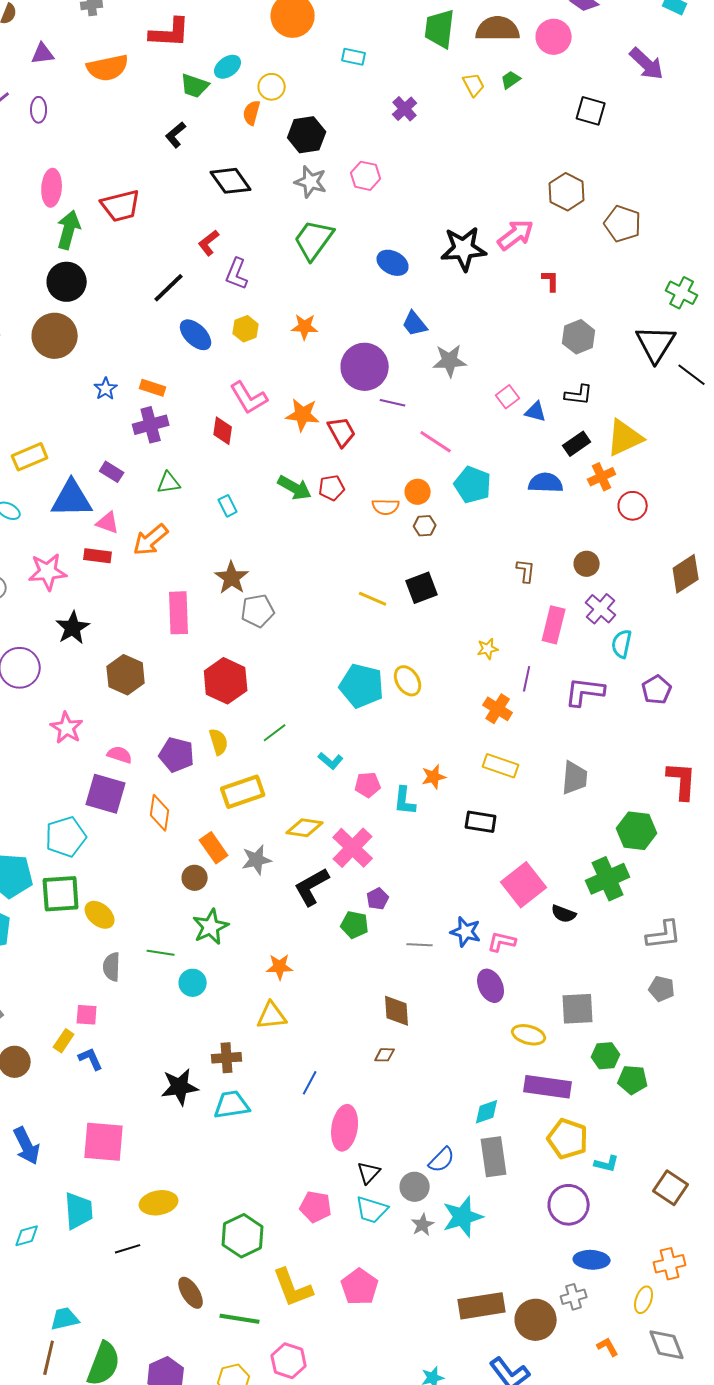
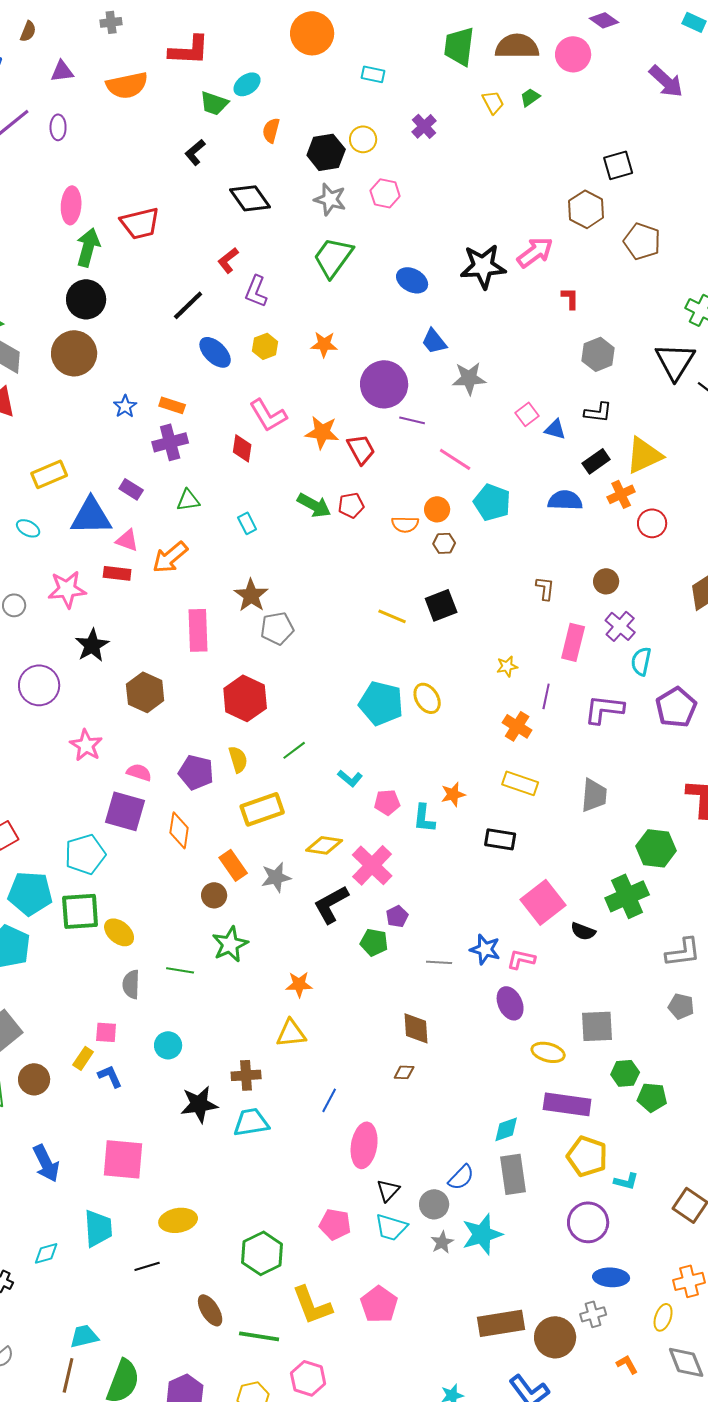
yellow circle: (272, 87) -> (363, 139), moved
black square: (591, 111) -> (618, 165), moved, turned -32
purple pentagon: (657, 690) -> (676, 707), size x1.4
cyan circle: (193, 983) -> (168, 1045), moved

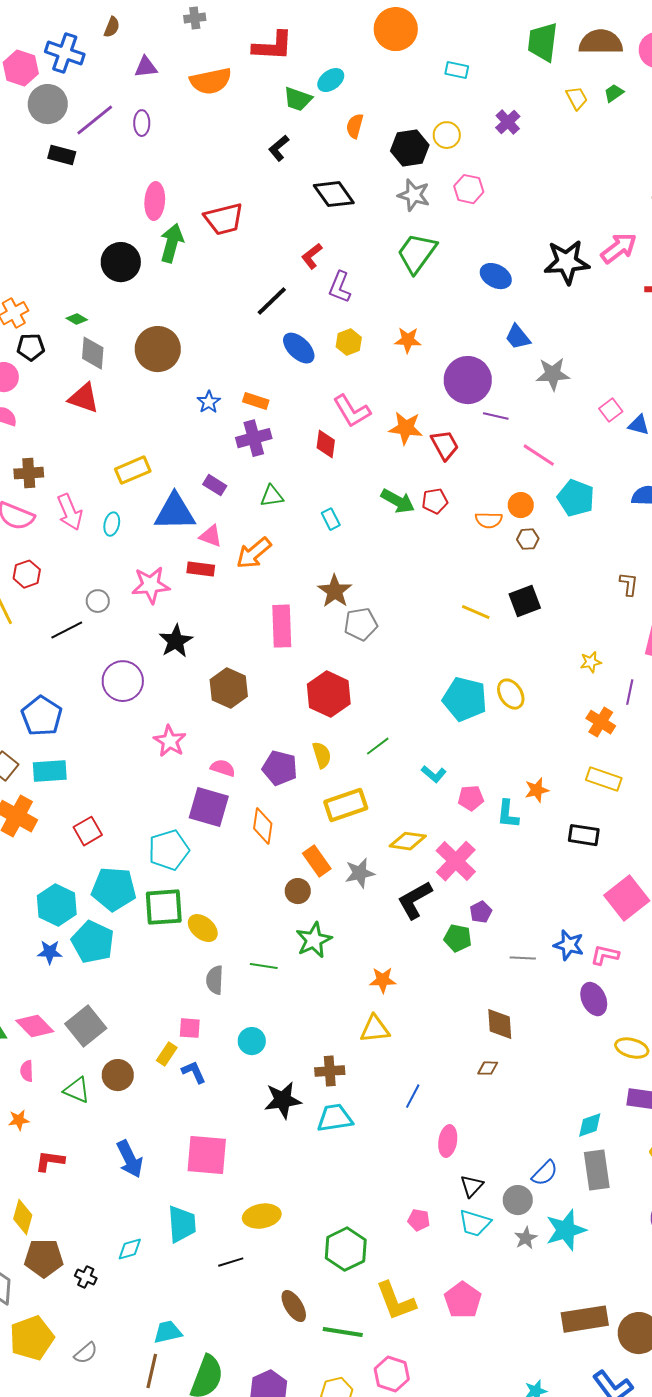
black circle: (86, 299) -> (121, 262), moved
cyan ellipse: (28, 528) -> (112, 524), turned 75
pink ellipse: (364, 1145) -> (448, 1141), size x0.7
pink pentagon: (335, 1224) -> (419, 1220), size x0.7

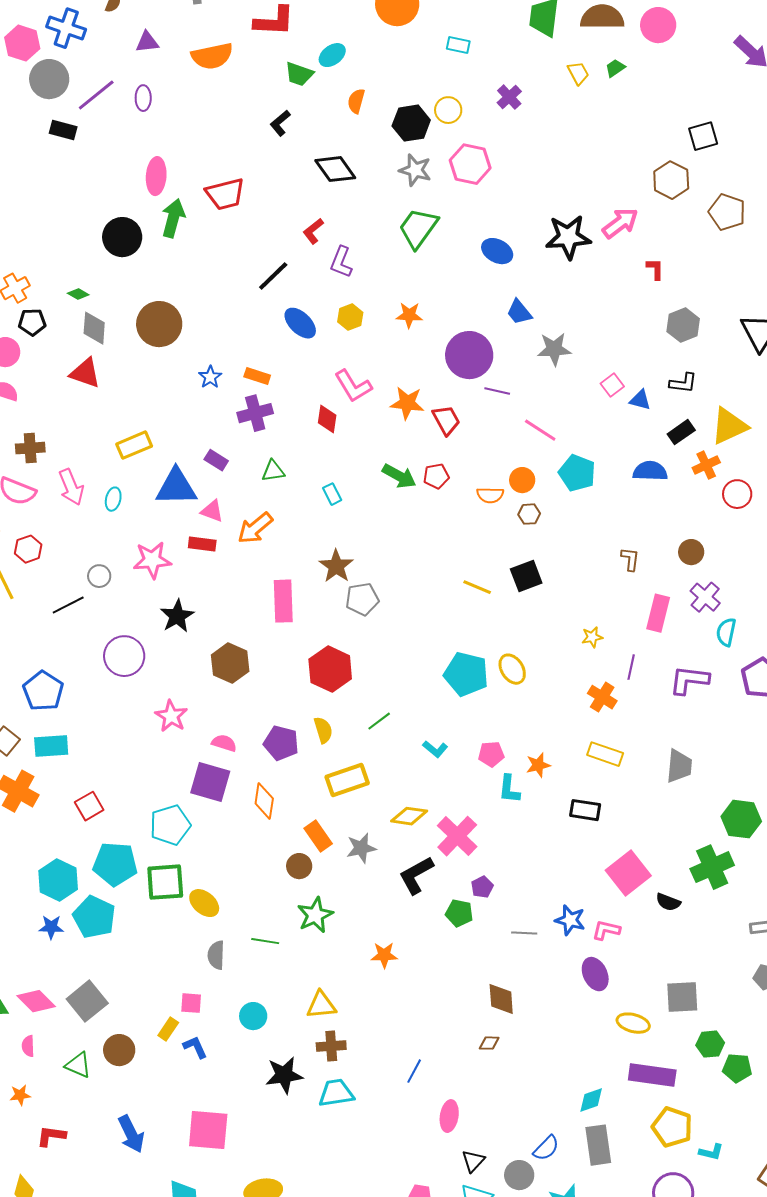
pink hexagon: (469, 189) -> (470, 164), size x1.4
pink pentagon: (471, 798) -> (491, 754), moved
yellow triangle: (375, 1029) -> (321, 1005), moved

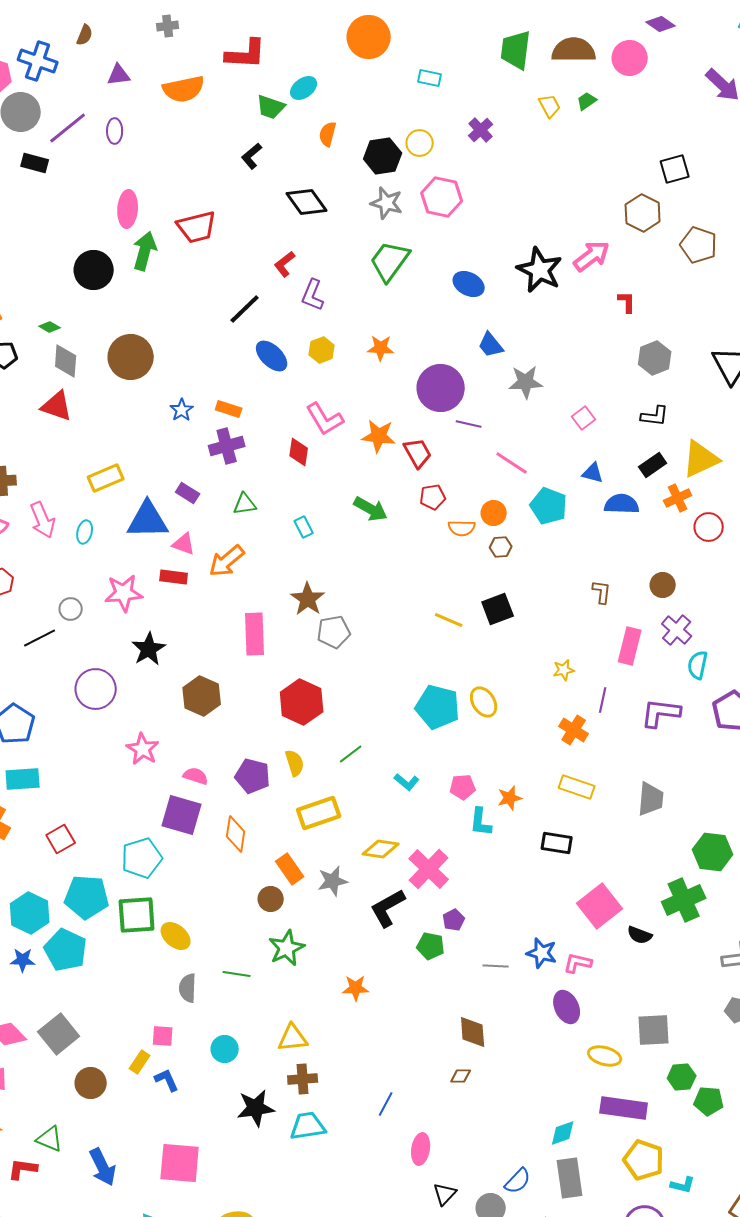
black star: (568, 237) -> (540, 270), turned 30
blue triangle: (640, 400) -> (593, 473), moved
red pentagon: (436, 476) -> (433, 497), moved
green triangle: (78, 1065) -> (50, 1139), moved

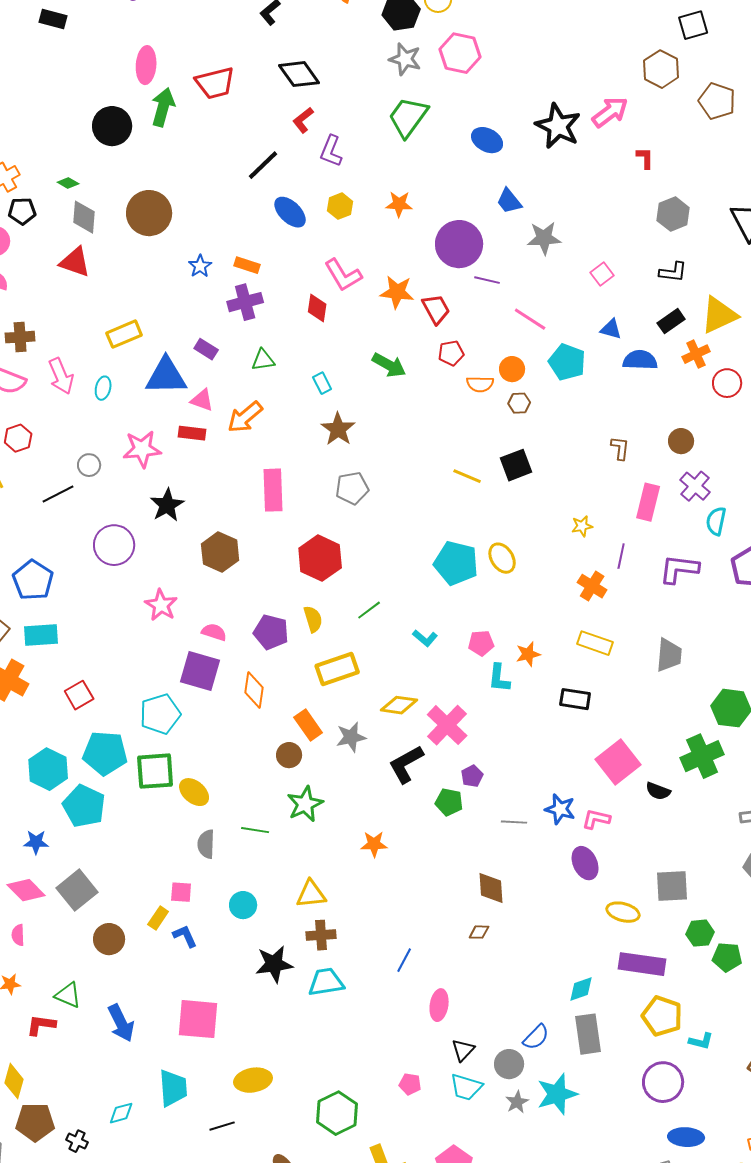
black diamond: (307, 202) -> (299, 74), moved
brown star: (308, 599) -> (338, 429), moved
blue star: (23, 960) -> (36, 842), moved

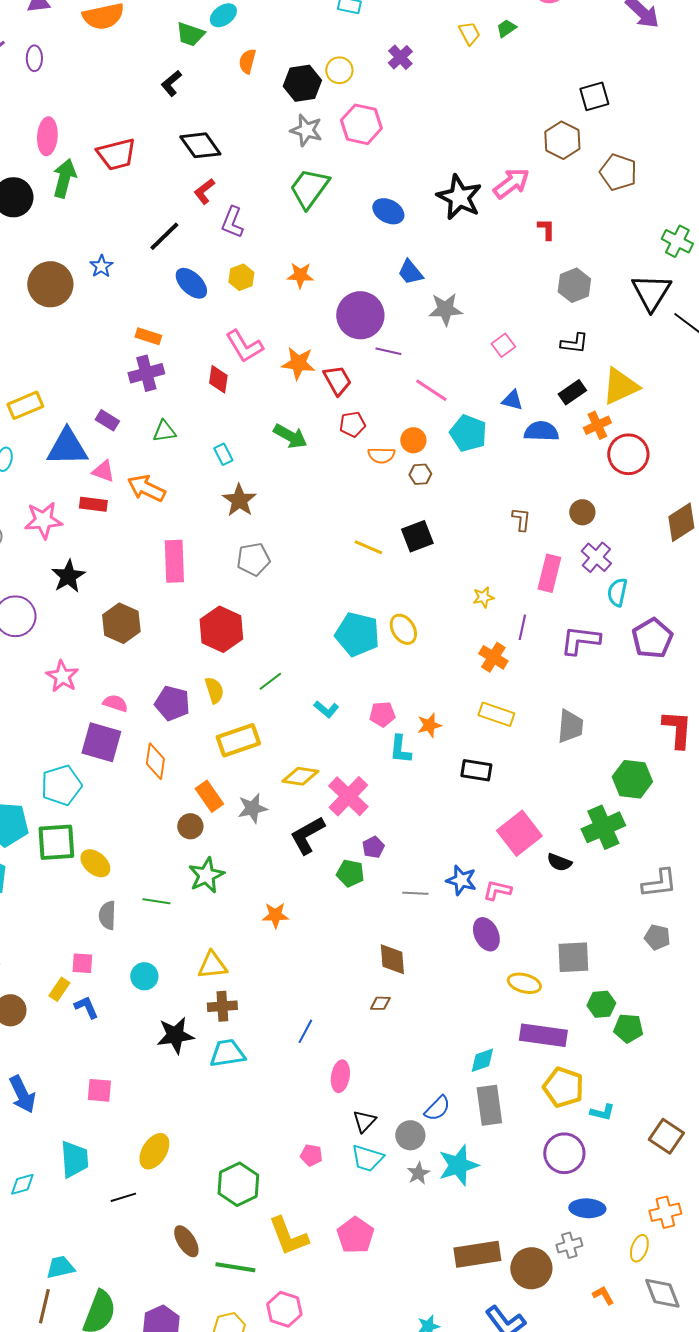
blue star: (200, 266) -> (101, 266), moved
red circle: (727, 383) -> (628, 454), size x1.4
orange arrow: (245, 417) -> (146, 488), turned 66
pink square: (198, 1019) -> (99, 1090), size x0.6
yellow ellipse: (253, 1080) -> (154, 1151), turned -48

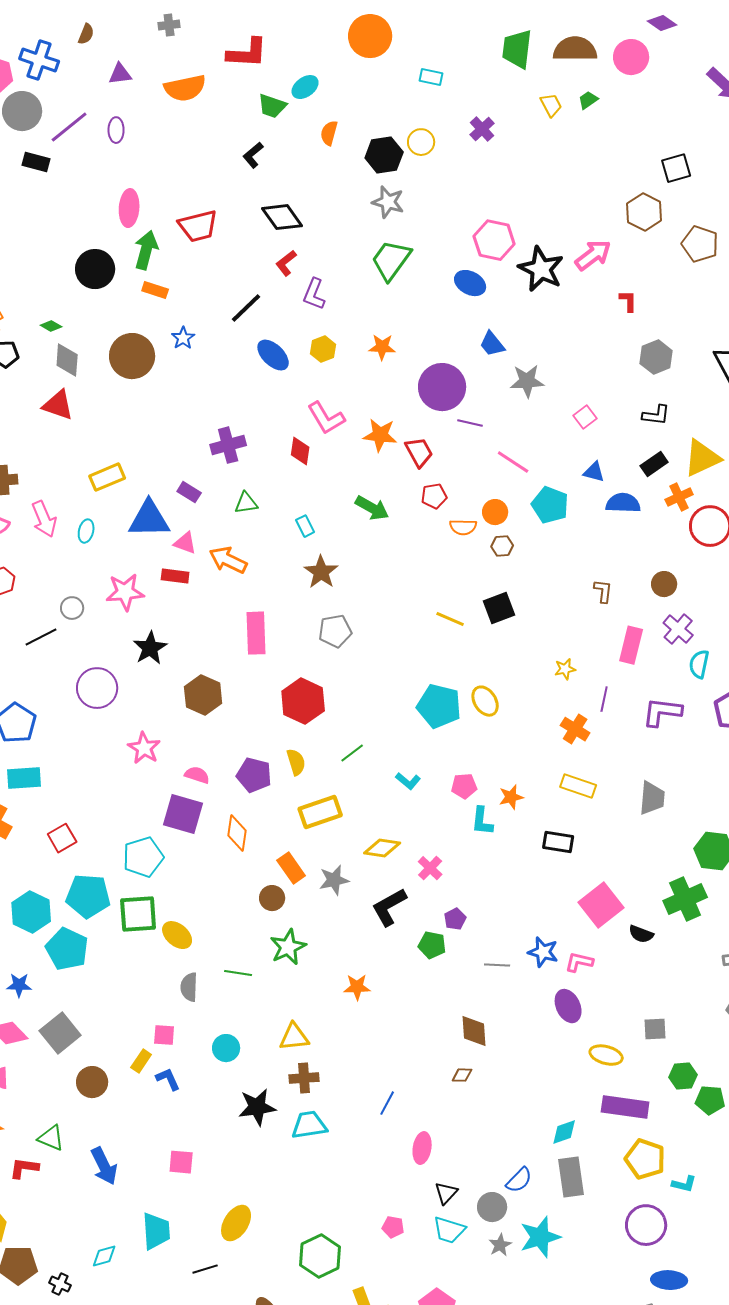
pink hexagon: (361, 124) -> (494, 240), moved
orange rectangle: (148, 336) -> (155, 290), moved
pink cross: (348, 796) -> (430, 868), size x0.6
gray square: (573, 957) -> (655, 1029), size x0.7

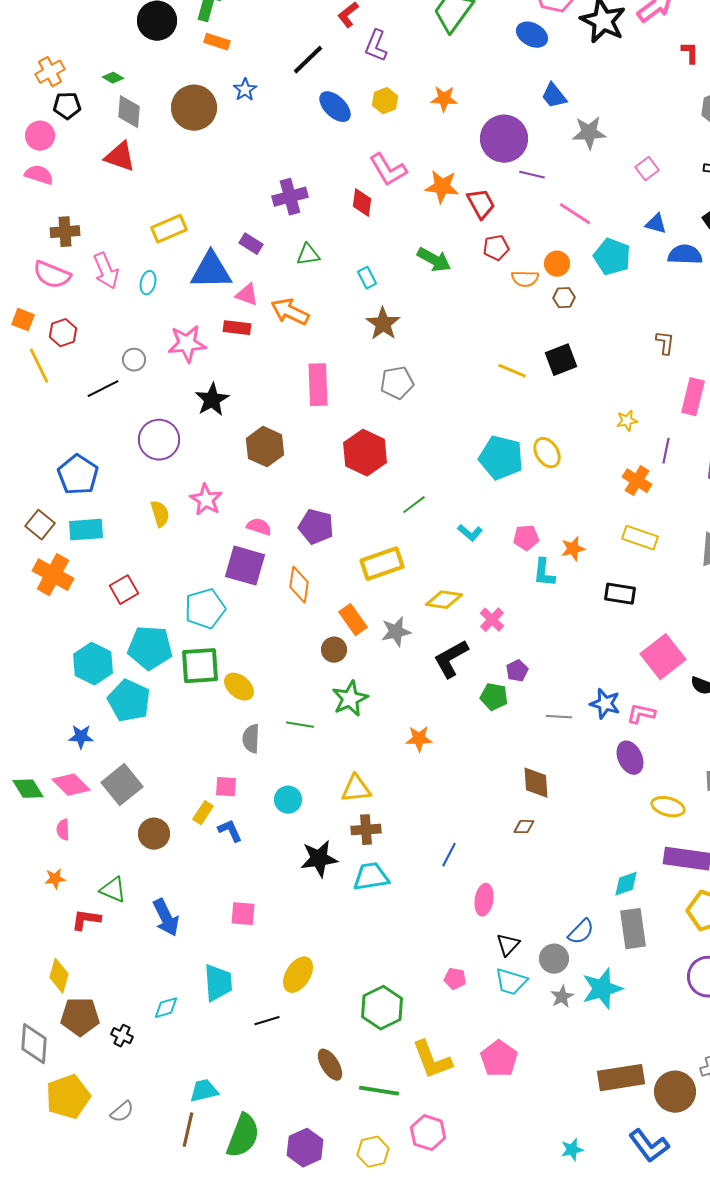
yellow semicircle: (296, 762) -> (160, 514), moved

